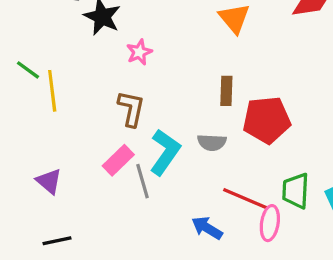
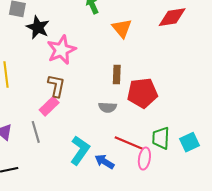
pink star: (139, 52) -> (61, 50), size x1.8
cyan L-shape: (165, 152) -> (80, 150), moved
pink rectangle: (118, 160) -> (49, 106), moved
gray line: (142, 181) -> (36, 132), moved

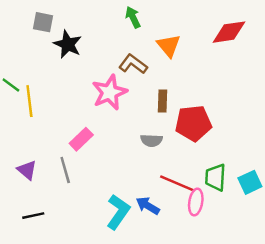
pink star: (61, 50) -> (110, 92), moved
brown L-shape: (56, 86) -> (133, 64), moved, turned -65
cyan L-shape: (80, 150) -> (118, 212), moved

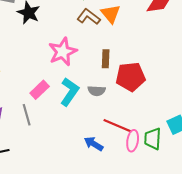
brown L-shape: (133, 64) -> (89, 17), moved
green trapezoid: (215, 177) -> (153, 139), moved
cyan L-shape: (118, 212) -> (70, 92), moved

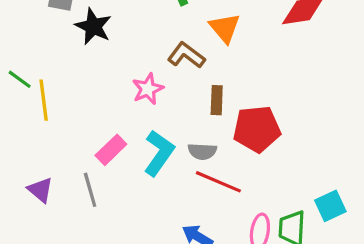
brown L-shape: (89, 17) -> (186, 55), moved
pink star: (63, 52) -> (148, 89), size x0.7
red line: (118, 126) -> (218, 182), moved

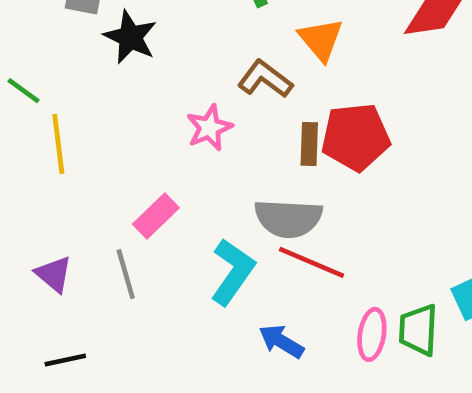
green line: (20, 79) -> (24, 91), moved
red pentagon: (257, 129) -> (356, 137), moved
gray semicircle: (202, 151) -> (288, 218), size x1.6
cyan L-shape: (159, 153) -> (233, 272), moved

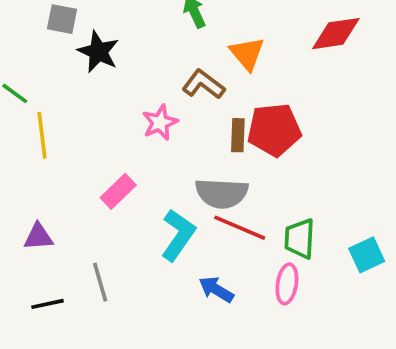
purple triangle: (54, 274) -> (38, 237), turned -44
gray line: (126, 274) -> (100, 282), moved
green trapezoid: (418, 330) -> (300, 239), moved

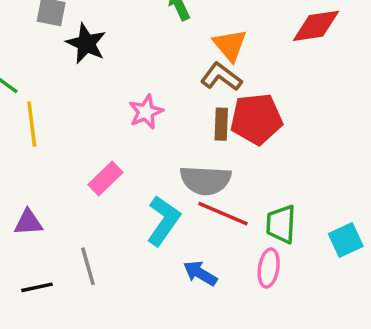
brown L-shape: (203, 84) -> (221, 77), moved

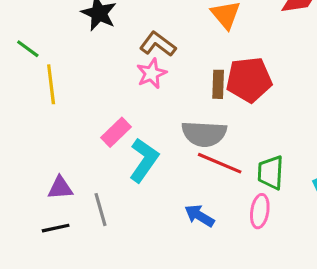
brown L-shape: (221, 77) -> (158, 44), moved
cyan L-shape: (163, 221) -> (144, 160), moved
purple triangle: (28, 222) -> (60, 188), moved

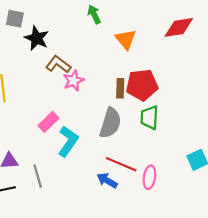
brown L-shape: (158, 44) -> (58, 64), moved
gray semicircle: (204, 134) -> (110, 123), turned -76
red line: (220, 163) -> (121, 164), moved
green trapezoid: (271, 172) -> (149, 117), moved

